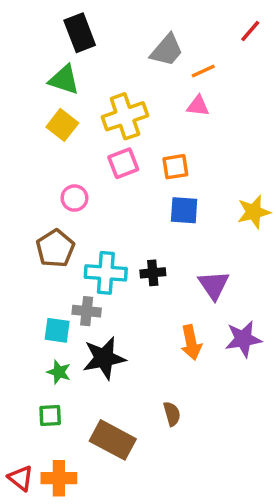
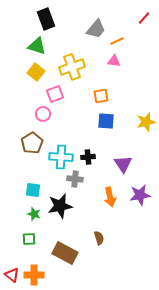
pink square: (123, 163) -> (55, 94), moved
gray cross: (87, 311) -> (75, 179), moved

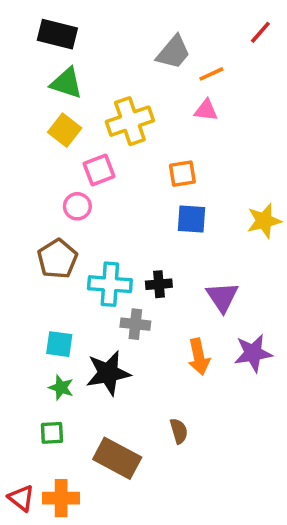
black rectangle: (46, 19) -> (57, 34), moved, turned -55

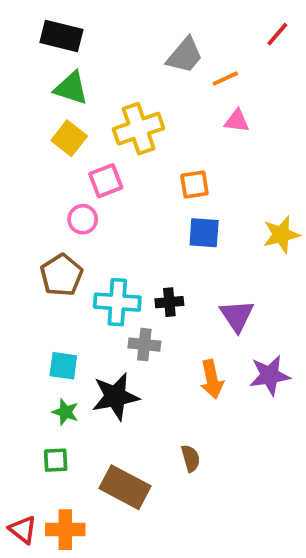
pink triangle: (206, 110) -> (237, 121), moved

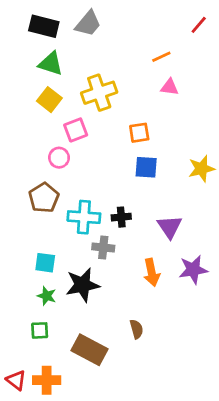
gray trapezoid: (185, 55) -> (88, 24), moved

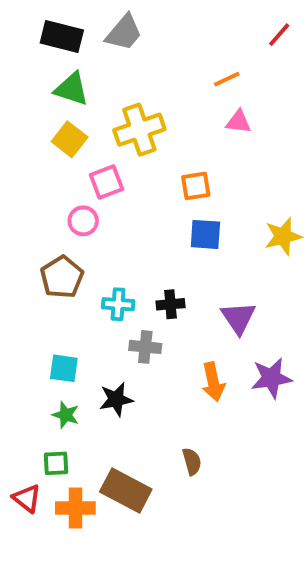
cyan cross: (84, 217) -> (118, 304), size x0.7
black star: (83, 285) -> (116, 399), size x0.7
red triangle: (16, 380) -> (27, 498), moved
orange cross: (47, 380) -> (75, 508), moved

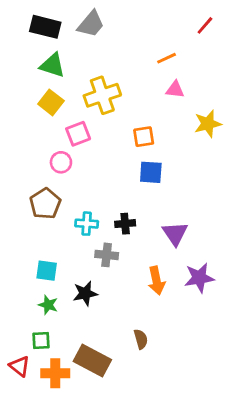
yellow star: (283, 236) -> (208, 124), moved

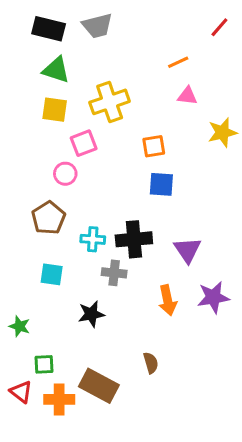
gray trapezoid: (91, 24) -> (97, 26), turned 36
yellow square: (51, 102) -> (55, 110), turned -30
black cross: (125, 224) -> (134, 239), size x1.6
cyan square: (47, 271) -> (52, 274), moved
green star: (48, 305) -> (20, 326), moved

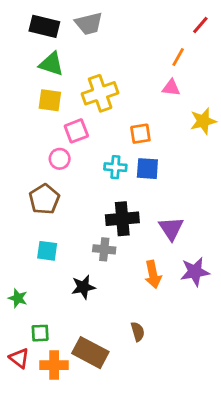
orange line: (178, 62) -> (178, 57), moved, turned -36
cyan cross: (93, 239) -> (115, 167), moved

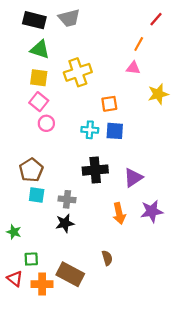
pink square: (76, 131) -> (39, 102), moved, turned -30
brown pentagon: (44, 199) -> (31, 170), moved
purple triangle: (171, 228) -> (133, 178), turned 30
gray cross: (104, 249) -> (67, 199), moved

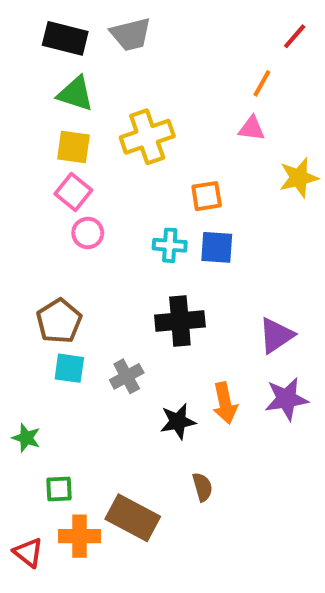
purple triangle: (133, 178) -> (276, 335), moved
gray cross: (67, 199) -> (127, 376), turned -35
black star: (65, 223) -> (178, 421), moved
red triangle: (15, 279) -> (28, 553), moved

